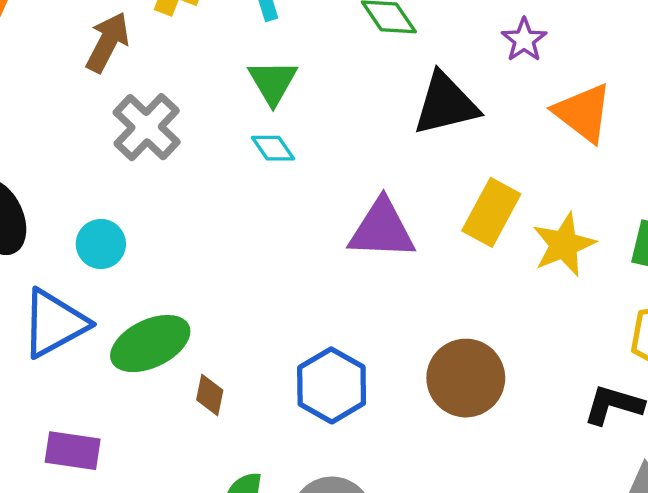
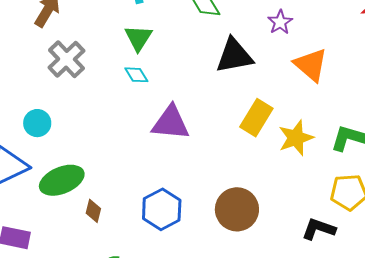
purple triangle: (382, 229) -> (171, 123), moved

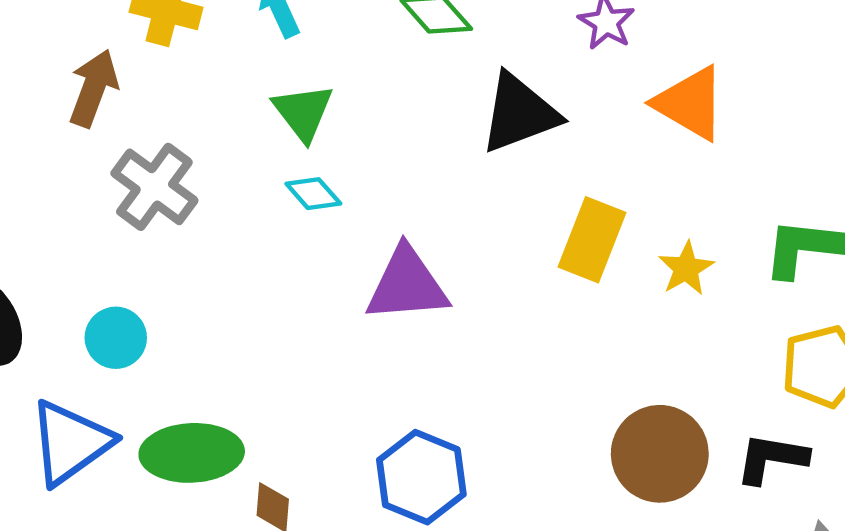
yellow star: (296, 138) -> (686, 268), size x0.7
green ellipse: (62, 180) -> (192, 453), turned 30
brown circle: (237, 209) -> (660, 454), moved

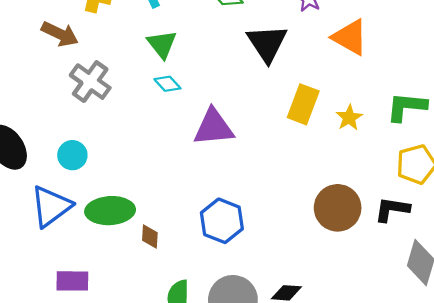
brown arrow: (94, 88) -> (60, 34), turned 96
black triangle: (519, 113) -> (267, 43), turned -42

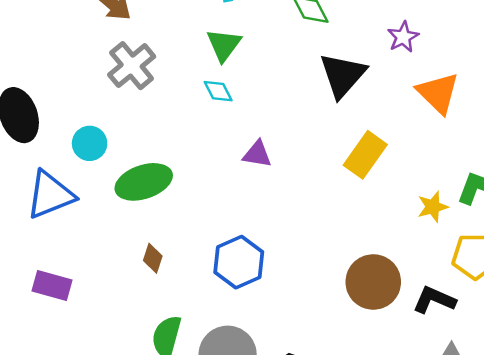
yellow star: (349, 118) -> (433, 207), moved
purple triangle: (214, 127) -> (257, 154), size x0.6
green ellipse: (110, 211) -> (144, 182), moved, turned -30

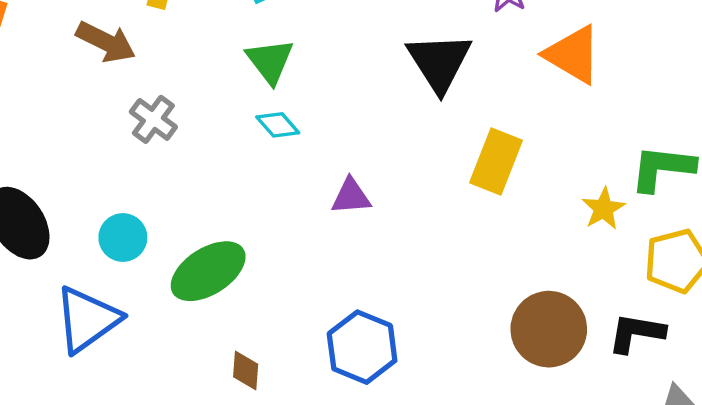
gray cross: (132, 66) -> (153, 119), size x0.7

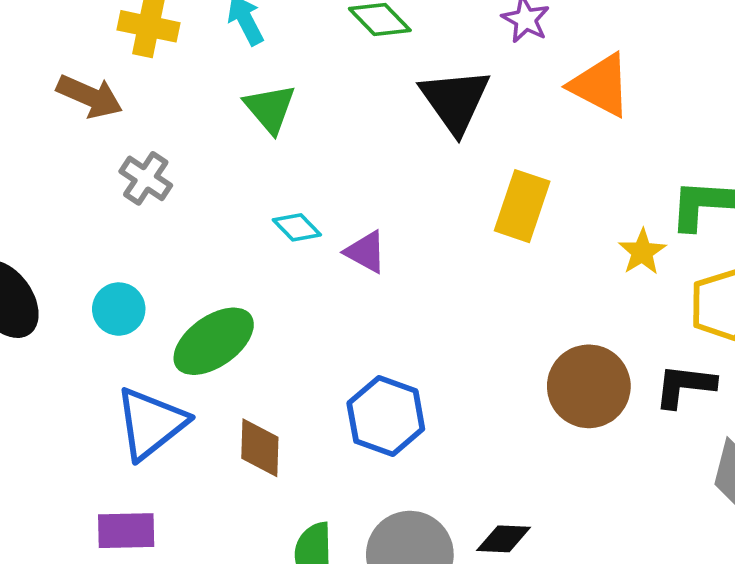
cyan diamond: (278, 125) -> (297, 227), moved
purple triangle: (351, 196) -> (366, 252), turned 36
blue triangle: (87, 319) -> (151, 423), moved
brown diamond: (246, 371) -> (260, 448), size x1.4

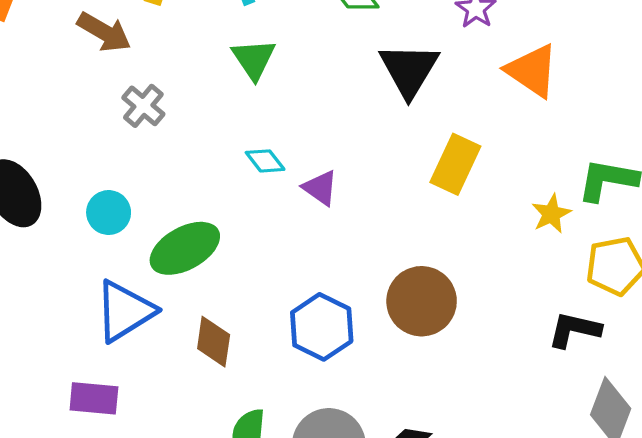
brown circle: (589, 386) -> (422, 301), moved

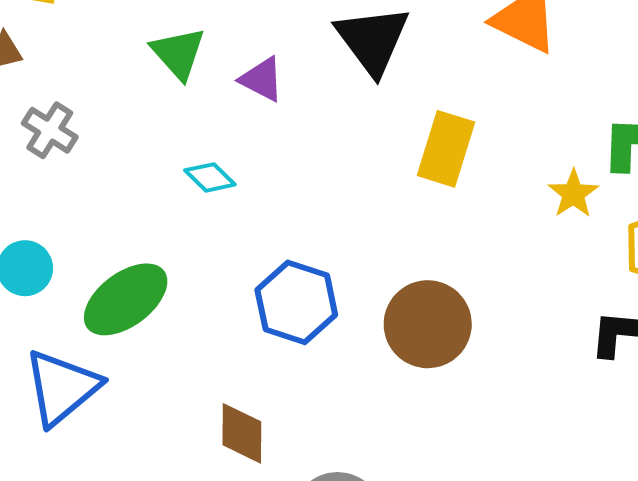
purple triangle: (320, 188) -> (262, 79), moved
blue hexagon: (322, 327) -> (296, 302), moved
brown diamond: (214, 342) -> (242, 433), moved

